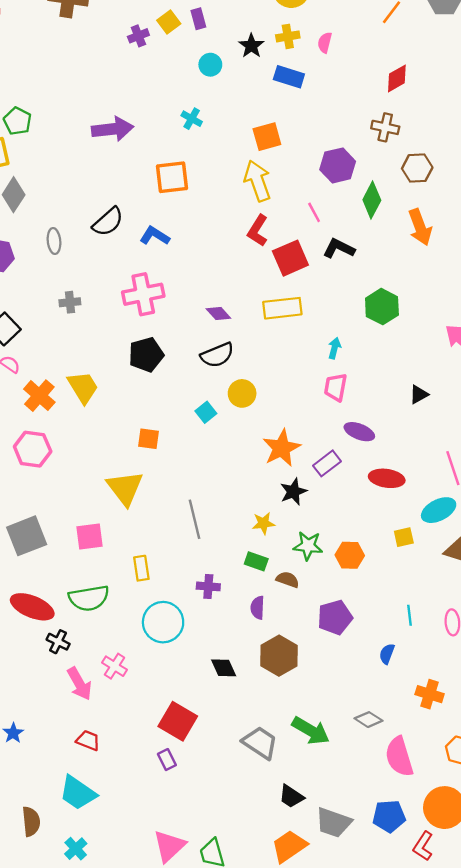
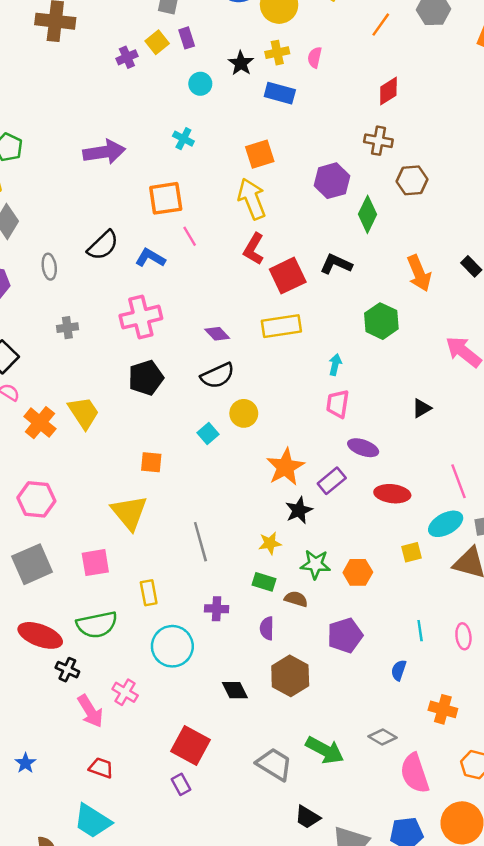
pink line: (314, 212) -> (190, 236), moved
orange arrow: (420, 227) -> (419, 273), moved
pink hexagon: (33, 449) -> (36, 499), moved

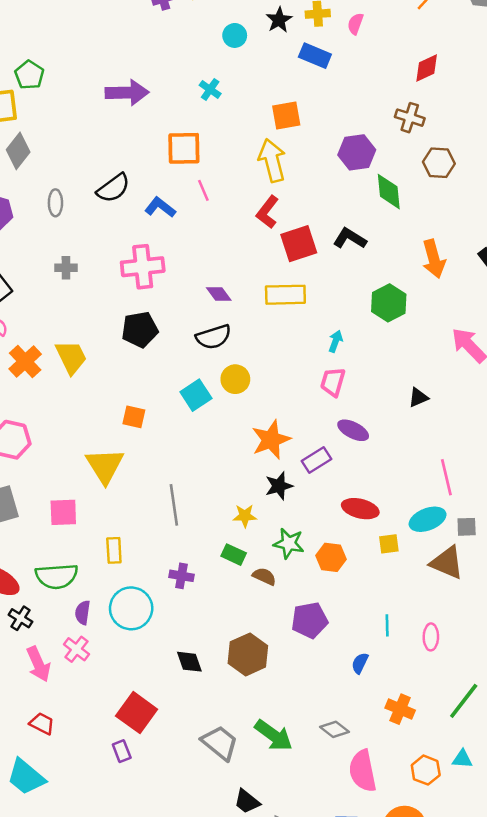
green diamond: (368, 214) -> (389, 192), turned -39
cyan square: (208, 434) -> (196, 395), size x1.4
red ellipse: (392, 494) -> (360, 509), moved
purple semicircle: (267, 628) -> (83, 613), moved

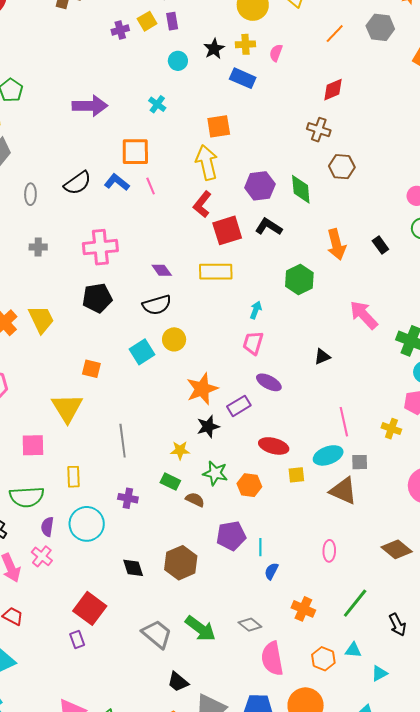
purple hexagon: (357, 152) -> (260, 186), moved
blue L-shape: (160, 207) -> (117, 182), moved
cyan line: (387, 625) -> (260, 547), moved

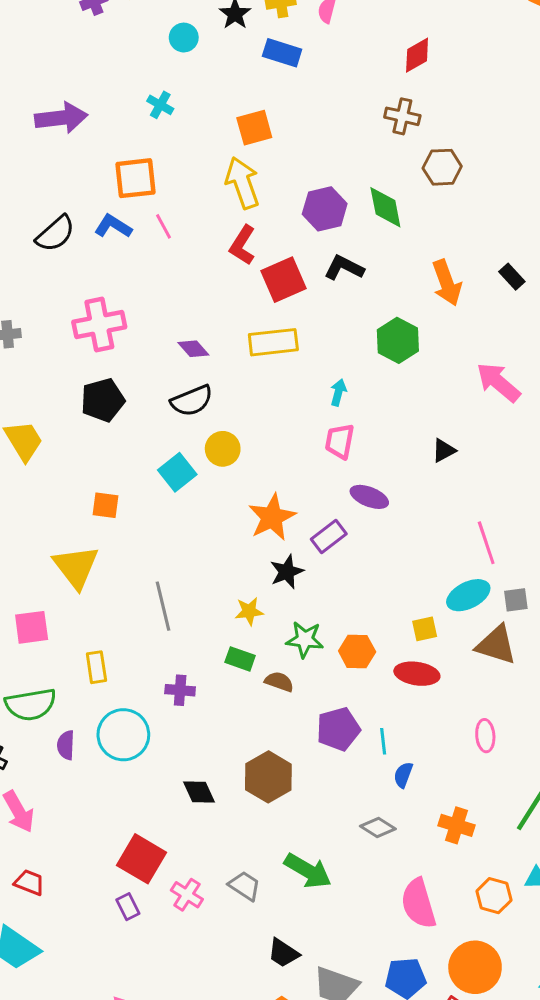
red ellipse: (274, 446) -> (417, 674), moved
pink cross: (42, 556) -> (187, 895), moved
gray diamond: (250, 625) -> (378, 827), moved
gray trapezoid: (157, 634) -> (245, 886), size x0.7

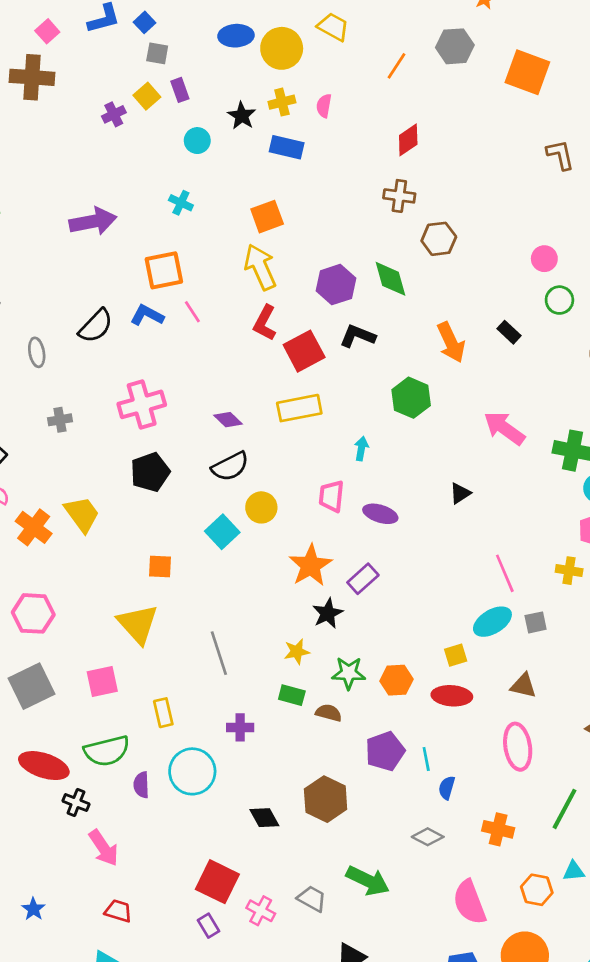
pink trapezoid: (340, 441) -> (331, 496), moved
purple ellipse: (369, 497) -> (380, 514), moved
brown triangle: (496, 645) -> (523, 686), moved, size x0.7
pink ellipse: (485, 736) -> (518, 747), size x1.6

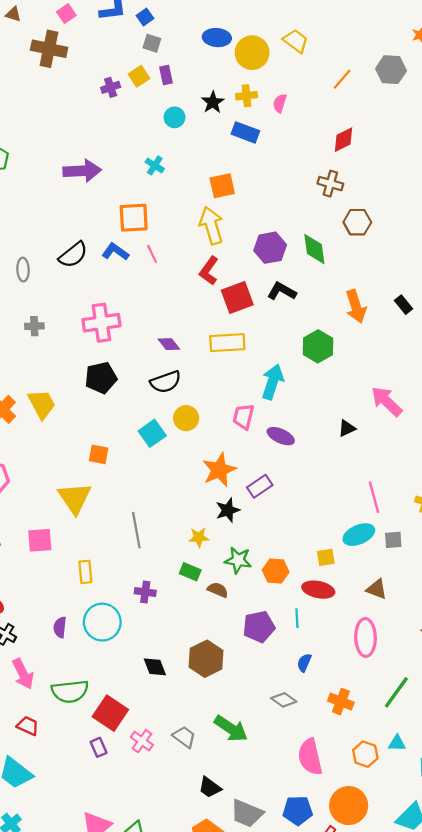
pink arrow: (504, 428) -> (387, 401), moved
cyan arrow: (361, 449) -> (273, 382), size x1.8
green semicircle: (107, 751) -> (70, 691), moved
cyan line: (426, 759) -> (297, 618), moved

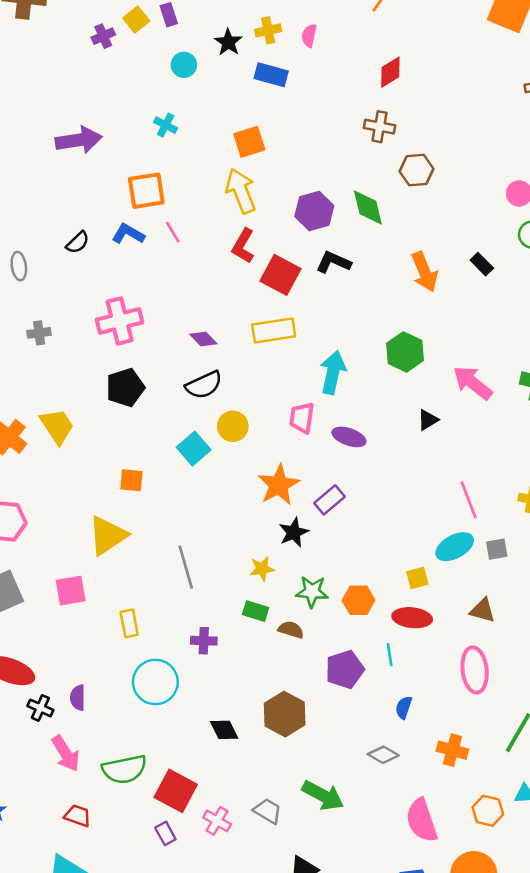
black semicircle: (73, 255) -> (78, 242), size x0.7
red square: (237, 298) -> (280, 275), turned -36
green hexagon: (318, 346) -> (405, 352), moved
yellow triangle: (75, 498) -> (108, 536), turned 36
purple semicircle: (60, 627) -> (78, 698), moved

